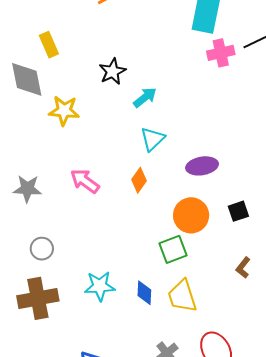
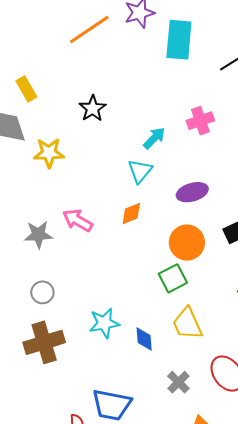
pink cross: (221, 53) -> (200, 121), moved
cyan arrow: (145, 97) -> (154, 138), moved
orange diamond: (139, 180) -> (131, 213), turned 40
gray star: (27, 189) -> (38, 235), moved
blue diamond: (144, 293) -> (144, 339), moved

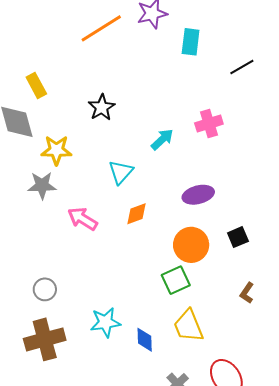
cyan rectangle: (179, 40) -> (191, 42), size x0.7
cyan triangle: (140, 171) -> (121, 172), moved
gray star: (38, 235) -> (42, 185), moved

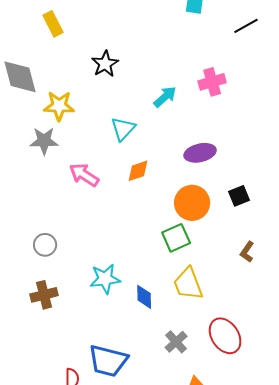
yellow rectangle: (36, 86) -> (53, 24), moved
brown cross: (45, 339) -> (44, 295), size x0.7

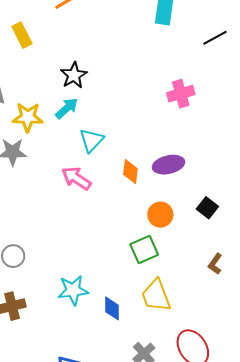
cyan arrow: (165, 97) -> (67, 108), moved
orange diamond: (138, 171) -> (130, 171), moved, turned -65
pink arrow: (84, 175) -> (76, 178), moved
black square: (239, 196) -> (207, 208), turned -30
orange circle: (192, 203) -> (160, 215), size x0.7

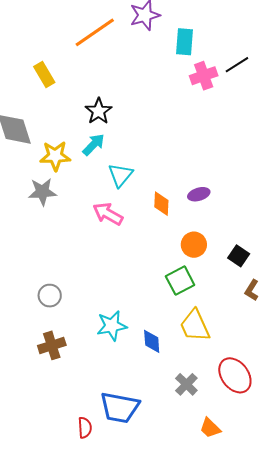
pink cross: (181, 94) -> (204, 76), moved
purple ellipse: (168, 165) -> (199, 194), size x0.7
black square: (207, 208) -> (239, 256), moved

